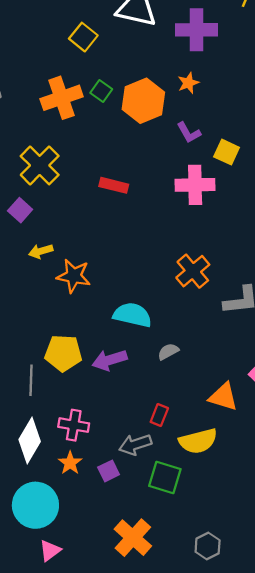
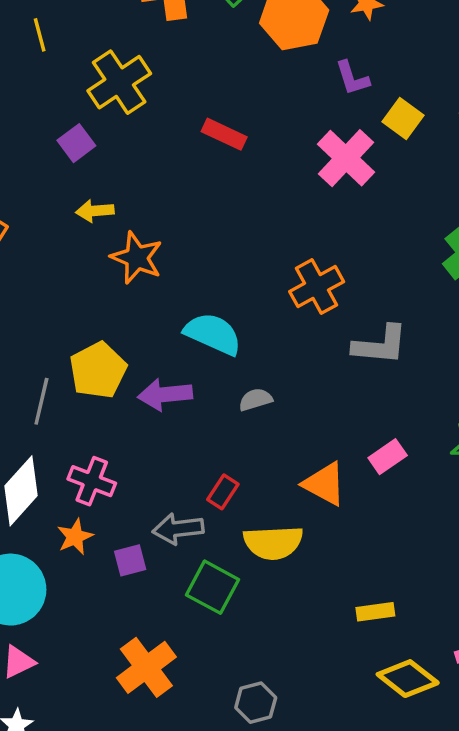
pink cross: (195, 185) -> (346, 158), turned 33
yellow pentagon: (63, 353) -> (98, 370), turned 30

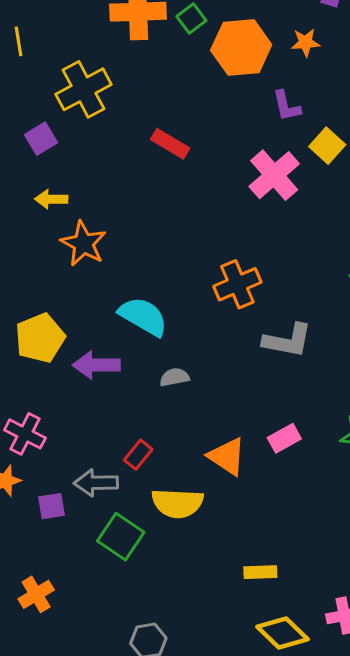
orange cross: (146, 667) -> (36, 594), moved, size x0.7

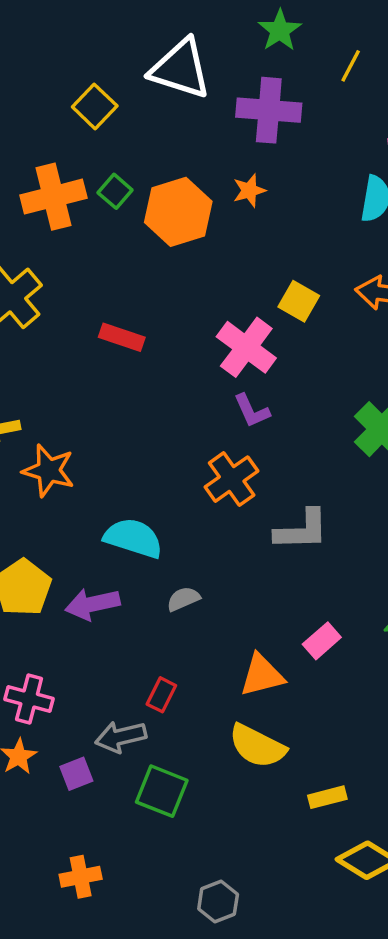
purple L-shape: (286, 106) -> (252, 411), moved
orange triangle: (227, 457) -> (262, 675), turned -36
yellow semicircle: (177, 503) -> (257, 746), moved, turned 36
orange cross: (36, 594) -> (81, 877), turned 32

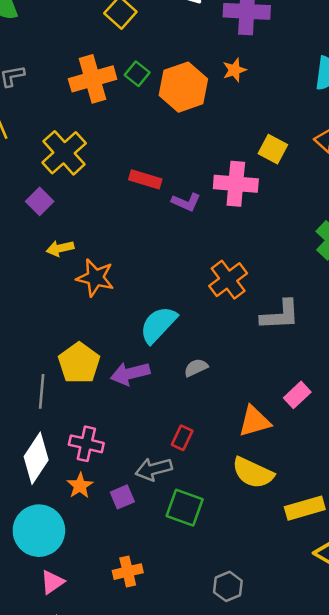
pink cross: (246, 347) -> (236, 184), turned -30
purple L-shape: (252, 411) -> (186, 202), moved, turned -40
cyan semicircle: (133, 538) -> (158, 325), turned -63
yellow rectangle: (327, 797) -> (305, 508), size x1.4

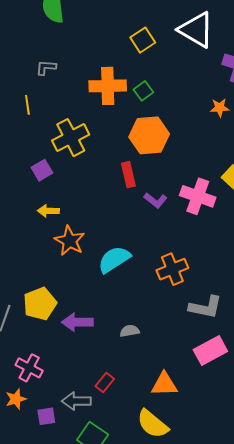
orange hexagon: (183, 87) -> (149, 135), moved
red rectangle: (145, 179) -> (128, 175), turned 45
cyan semicircle: (158, 325) -> (114, 259), moved
pink rectangle: (297, 395) -> (210, 351), moved, size x1.5

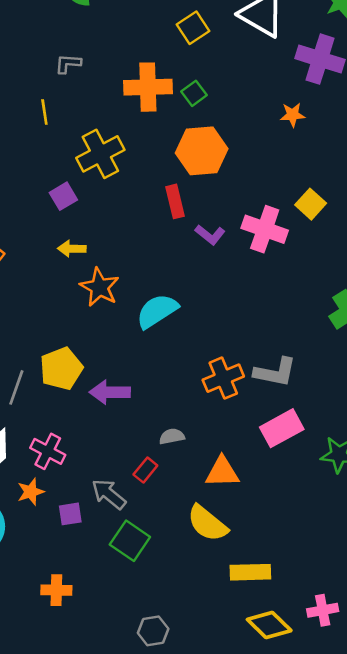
orange cross: (172, 269) -> (223, 378), moved
gray semicircle: (130, 331) -> (172, 436), moved
gray arrow: (76, 401) -> (109, 494), turned 40

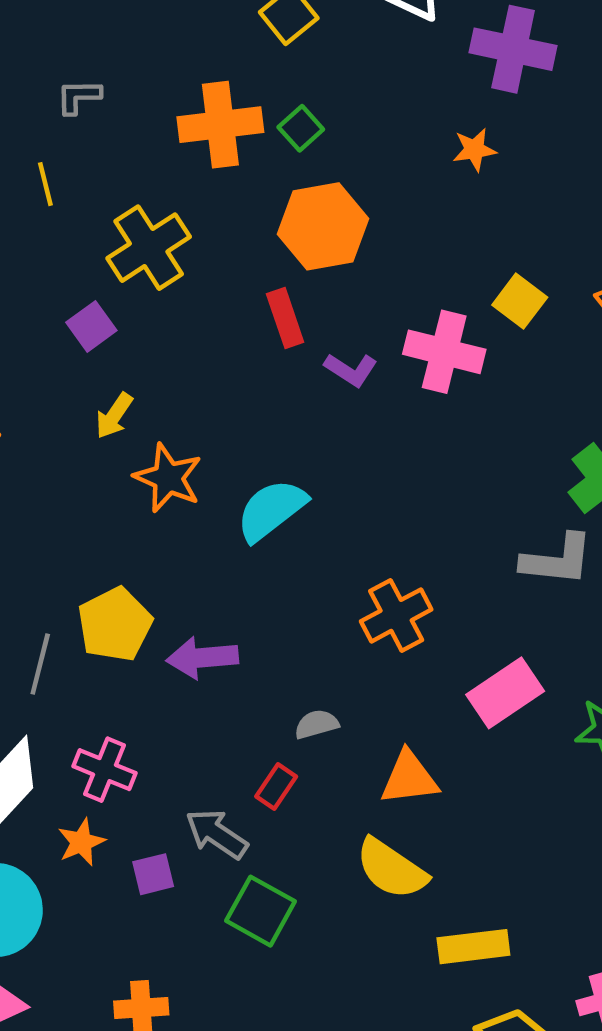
yellow arrow: (72, 249) -> (114, 416), turned -52
gray L-shape: (275, 372) -> (557, 560), moved

